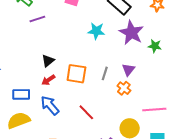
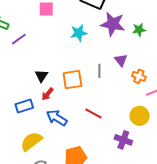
orange cross: (124, 88) -> (139, 76), moved
blue rectangle: (21, 94) -> (24, 106), moved

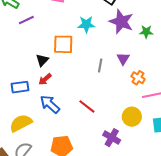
orange square: (72, 80) -> (63, 44), moved

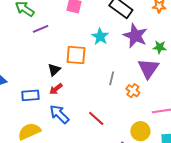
cyan star: (86, 24) -> (100, 37), turned 30
purple triangle: (123, 59) -> (148, 69), moved, size x1.6
orange cross: (138, 78) -> (133, 91), moved

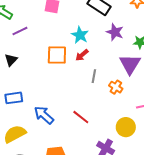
purple star: (135, 36) -> (115, 32), size x0.7
black triangle: (54, 70) -> (11, 60), moved
red arrow: (56, 89) -> (82, 55), moved

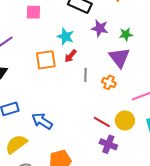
red line: (81, 117) -> (102, 122), moved

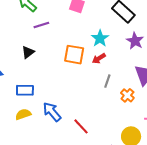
red line: (102, 122) -> (81, 126), moved
yellow semicircle: (16, 144) -> (23, 114), moved, size x0.7

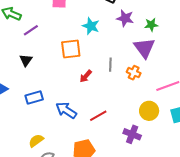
red arrow: (99, 58) -> (86, 76), moved
yellow semicircle: (23, 114) -> (36, 141), moved
red line: (81, 126) -> (98, 116), turned -60

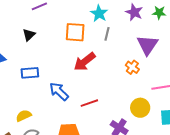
green star: (151, 25) -> (159, 13), moved
gray line: (110, 65) -> (107, 34), moved
red arrow: (86, 76) -> (85, 62), size x1.6

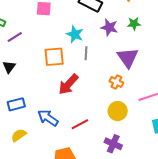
yellow circle: (140, 108) -> (118, 111), moved
yellow semicircle: (24, 116) -> (19, 135), moved

